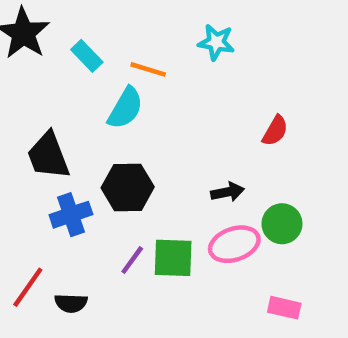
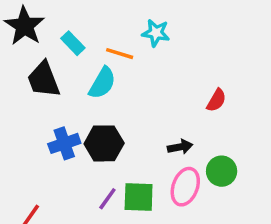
cyan star: (216, 42) -> (156, 33), moved
black trapezoid: (48, 156) -> (44, 80), moved
blue cross: (71, 215) -> (64, 143), moved
pink ellipse: (234, 244) -> (185, 187), turned -51

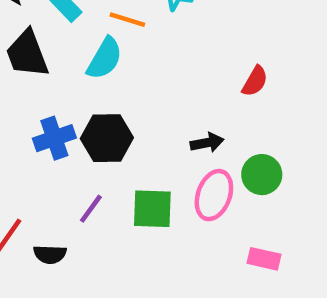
purple line: (107, 199) -> (91, 209), moved

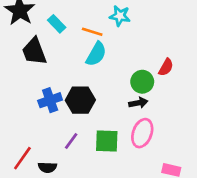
cyan semicircle: (105, 58) -> (96, 54), moved
green circle: (262, 175) -> (142, 82), moved

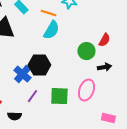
blue cross: (50, 100) -> (22, 74), moved, turned -30
black arrow: (138, 103) -> (104, 67), moved

